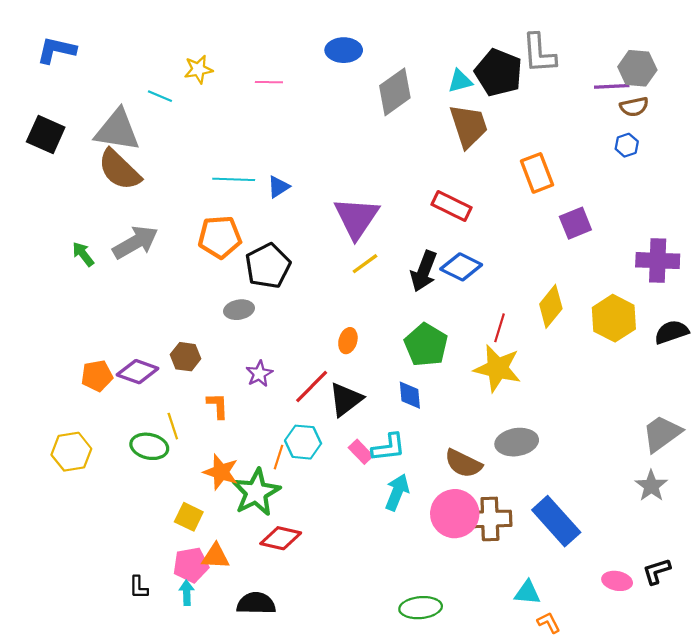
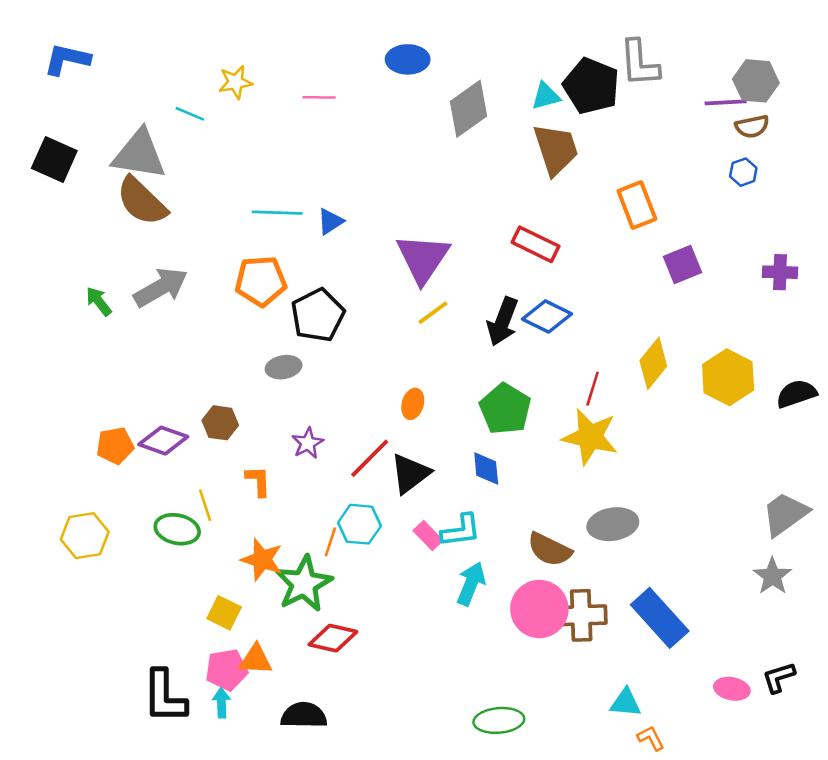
purple cross: (658, 261) -> (780, 272), moved, size x0.7
black L-shape: (139, 587) -> (165, 696), size x2.0

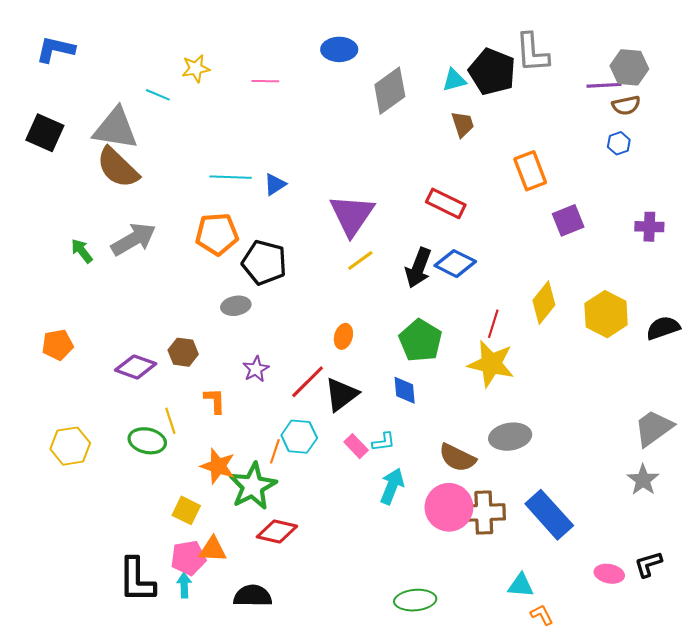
brown trapezoid: (556, 149) -> (463, 124), size x0.6
black pentagon: (318, 315) -> (264, 263), turned -30
orange pentagon: (115, 446) -> (58, 345), moved
cyan L-shape: (461, 530) -> (384, 442), size x0.7

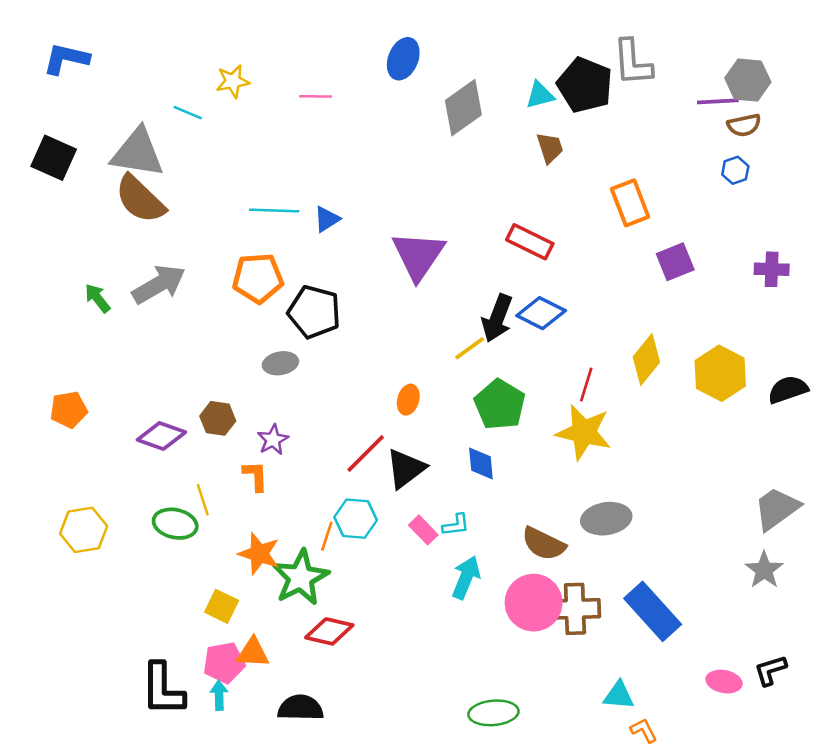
blue ellipse: (339, 49) -> (403, 59), turned -68
yellow line: (360, 260) -> (470, 348), moved
purple star: (256, 369) -> (273, 440), moved

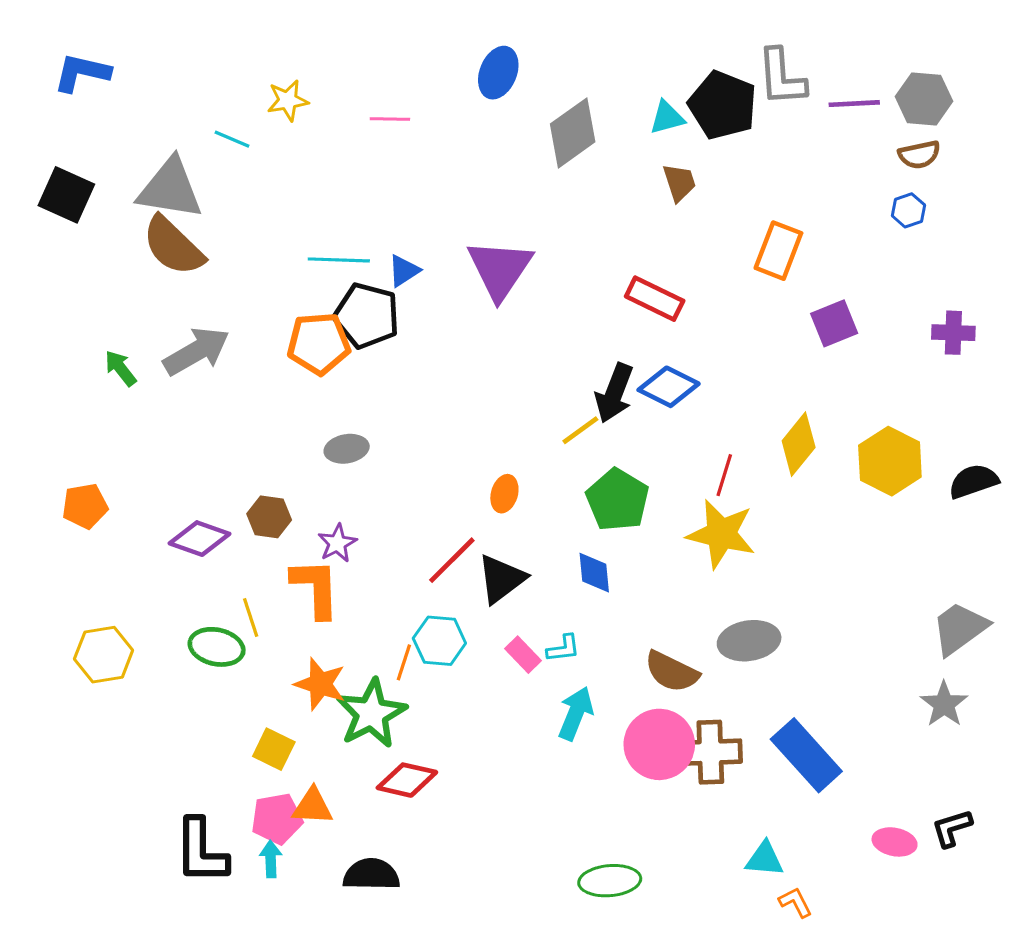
purple line: (718, 101) -> (854, 104), moved
orange rectangle: (630, 203) -> (778, 251), turned 42
purple triangle: (418, 255) -> (500, 269), moved
black pentagon: (314, 312) -> (367, 316), moved
orange L-shape: (255, 476) -> (316, 588), size x1.6

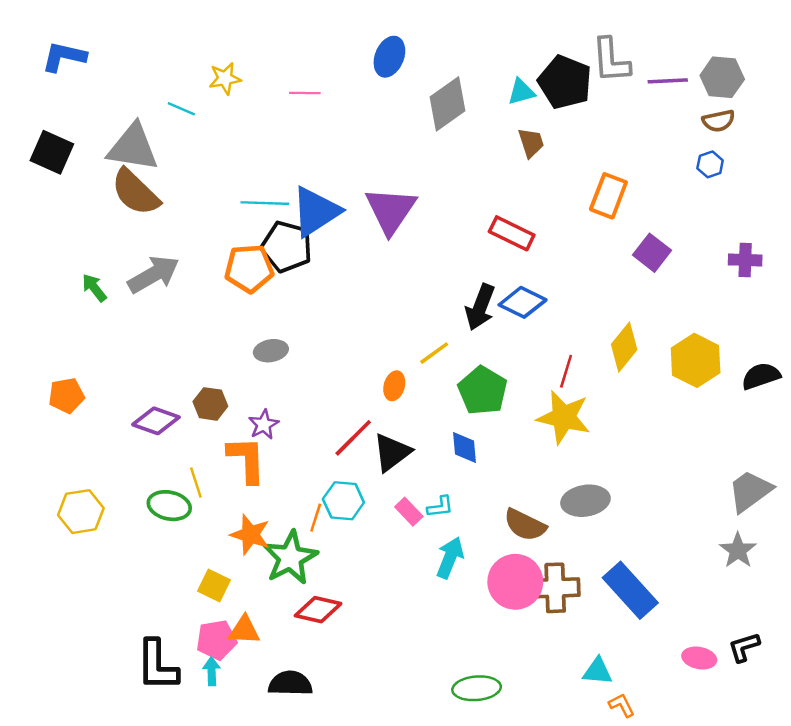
blue triangle: (404, 271) -> (316, 212), size x2.0
purple square: (834, 323) -> (652, 253), turned -30
yellow line: (580, 430) -> (434, 353), moved

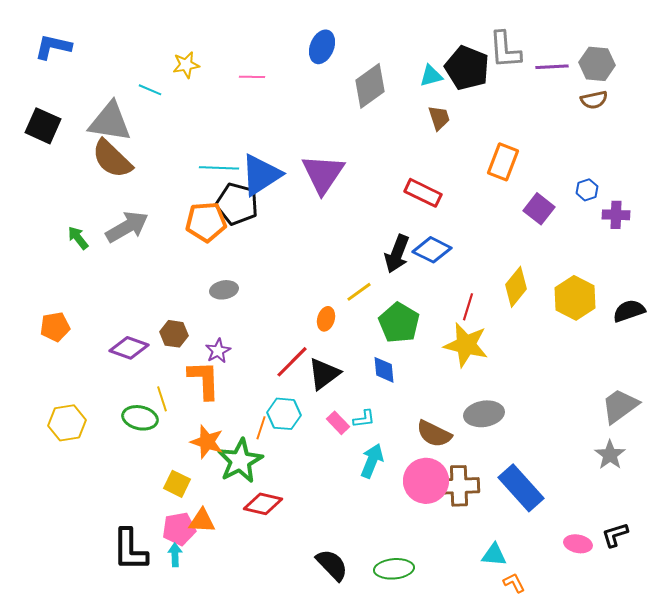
blue hexagon: (710, 164) -> (587, 190), moved
black semicircle: (290, 683) -> (332, 565), moved, turned 45

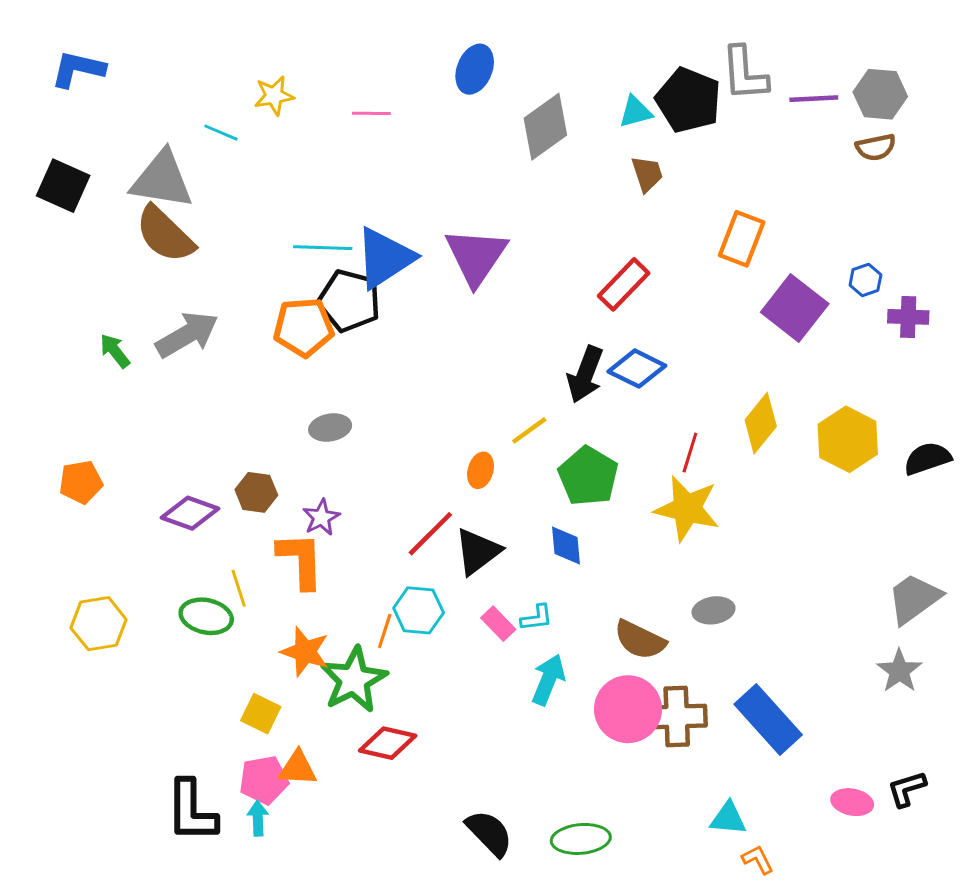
red rectangle: (423, 193) -> (624, 284), turned -72
purple square: (539, 209) -> (795, 308), size x1.4
gray ellipse: (484, 414) -> (714, 610), size x0.7

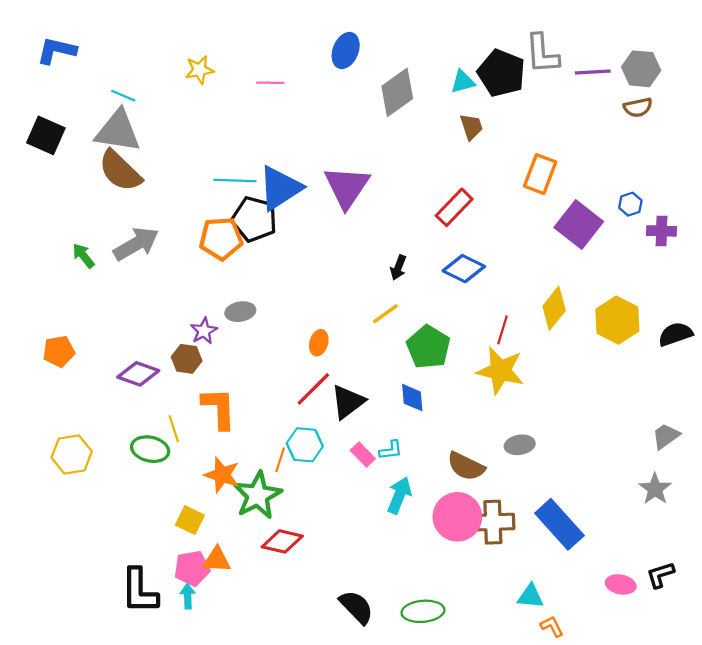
cyan line: (221, 133) -> (123, 96), moved
black arrow: (585, 374) -> (398, 268), moved, size x0.6
orange ellipse: (481, 470) -> (319, 343), moved
purple star: (321, 517) -> (204, 331), moved
gray trapezoid: (914, 599) -> (666, 436), size x0.7

